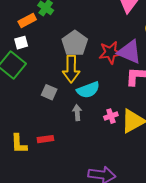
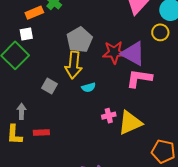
cyan semicircle: (88, 90) -> (89, 87), size x0.6
gray arrow: (77, 113) -> (21, 111), moved

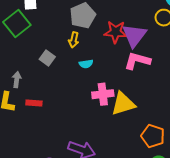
purple triangle: (133, 54) -> (134, 35), turned 32
yellow arrow: (74, 65) -> (74, 40), size x0.6
pink cross: (109, 116) -> (103, 94), size x1.5

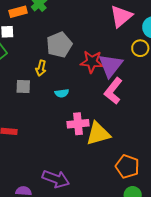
yellow arrow: (74, 40) -> (41, 68), moved
gray square: (47, 58) -> (23, 87), turned -35
pink L-shape: (137, 61) -> (113, 91), turned -68

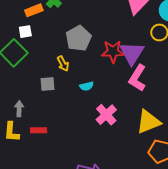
yellow arrow: (41, 68) -> (63, 64), turned -35
pink cross: (78, 124) -> (106, 115), turned -30
yellow triangle: (98, 134) -> (148, 122), moved

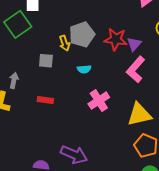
gray pentagon: (78, 38) -> (82, 35), moved
purple triangle: (132, 53) -> (134, 44), size x0.6
red rectangle: (39, 130) -> (45, 100), moved

